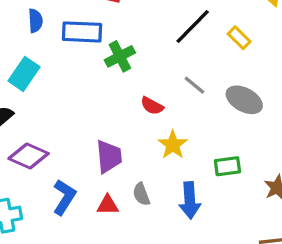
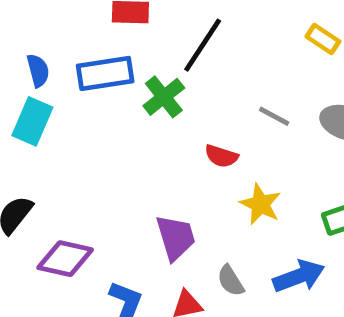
black line: (193, 26) -> (203, 45), moved
cyan rectangle: (24, 74) -> (32, 121), moved
blue arrow: (190, 200) -> (299, 276), turned -96

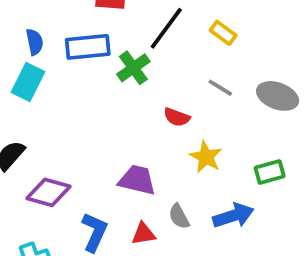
yellow rectangle: (323, 39) -> (223, 33), moved
purple trapezoid: (176, 238) -> (137, 180), turned -63

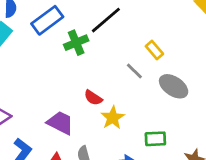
yellow rectangle: (223, 33) -> (154, 50), moved
blue rectangle: (88, 47) -> (47, 20), turned -44
red semicircle: (177, 117) -> (93, 98), moved

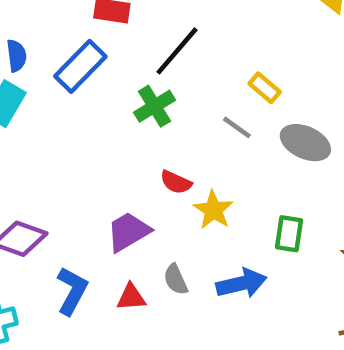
green cross: (76, 43) -> (154, 106), moved
purple trapezoid: (60, 123) -> (128, 232), turned -48
green rectangle: (155, 139) -> (289, 234), turned -70

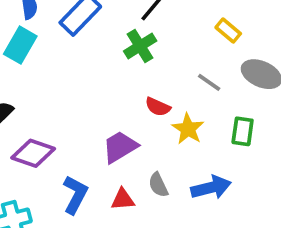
gray line: (237, 127) -> (209, 82), moved
green rectangle: (289, 234) -> (243, 131), moved

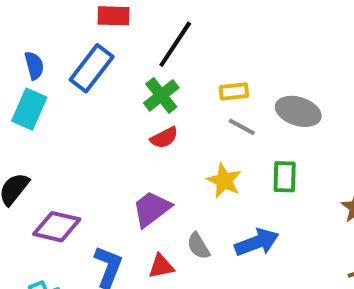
yellow rectangle: (228, 30) -> (234, 92), moved, turned -40
red semicircle: (158, 107) -> (164, 138), moved, turned -45

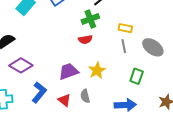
gray line: (242, 127) -> (124, 46), turned 32
yellow star: (224, 181) -> (97, 70), moved
blue arrow: (257, 242) -> (125, 105), moved
red triangle: (161, 266) -> (64, 100), turned 32

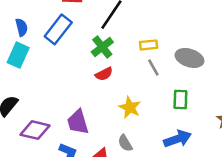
purple trapezoid: (69, 71) -> (78, 122), moved, turned -70

